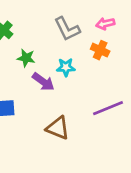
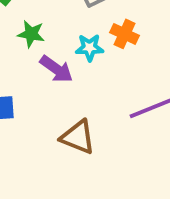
orange cross: (100, 50) -> (125, 34), moved

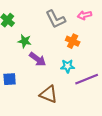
cyan star: (89, 48) -> (68, 66), moved

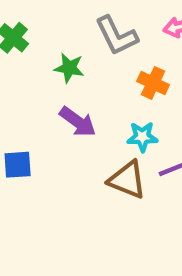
green star: (25, 41) -> (69, 68), moved
brown triangle: (49, 94) -> (127, 180), moved

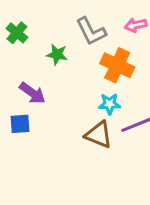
orange cross: (153, 83) -> (117, 65), size x1.5
purple arrow: (78, 122) -> (32, 93), moved

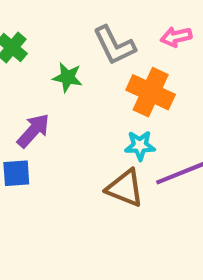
purple arrow: (32, 93) -> (33, 131), turned -84

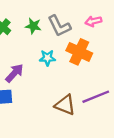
green star: (67, 77) -> (33, 26), moved
cyan star: (140, 145) -> (47, 58), moved

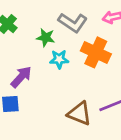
green star: (33, 26) -> (46, 38), moved
gray L-shape: (59, 26) -> (73, 23), turned -30

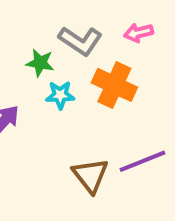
brown triangle: (80, 113) -> (90, 175), turned 30

